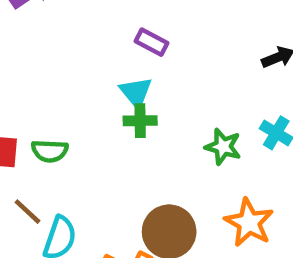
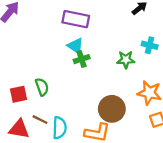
purple rectangle: (152, 42) -> (76, 19), size x1.6
green semicircle: (50, 151) -> (42, 87), turned -96

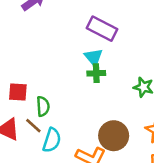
green semicircle: (42, 87) -> (43, 106), moved

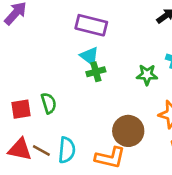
green semicircle: (43, 106) -> (49, 103), moved
brown line: (33, 126) -> (41, 151), moved

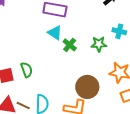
green cross: (96, 72) -> (70, 45), moved, turned -32

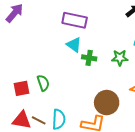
green cross: (70, 45) -> (89, 58), turned -32

